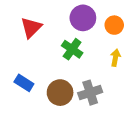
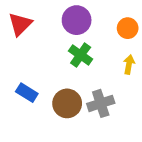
purple circle: (83, 18) -> (77, 20), moved
red triangle: (31, 28) -> (20, 24), moved

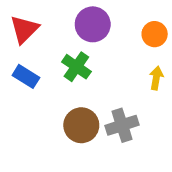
green cross: (81, 55) -> (76, 67), moved
blue rectangle: (27, 93) -> (26, 76), moved

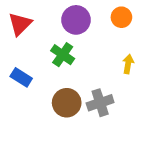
orange circle: (155, 34) -> (121, 17), moved
blue rectangle: (26, 76) -> (21, 77), moved

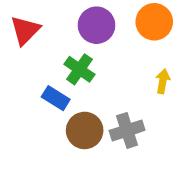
orange circle: (121, 17) -> (154, 22), size x1.4
blue rectangle: (21, 77) -> (56, 98), moved

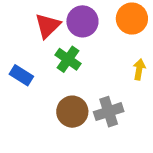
red triangle: (25, 30) -> (48, 26), moved
blue rectangle: (56, 98) -> (21, 75), moved

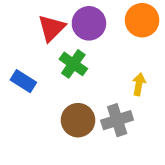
yellow arrow: (139, 69) -> (139, 84), moved

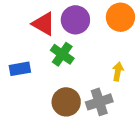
red triangle: (51, 28) -> (44, 24), turned -45
blue rectangle: (23, 81) -> (20, 69), turned -42

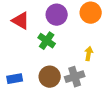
red triangle: (44, 24) -> (21, 21), moved
blue rectangle: (20, 69) -> (15, 79), moved

